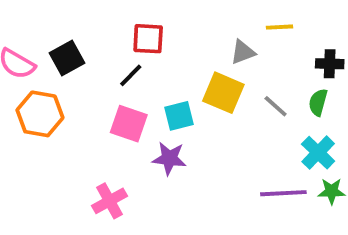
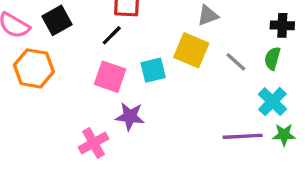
purple star: (169, 158) -> (130, 116), moved

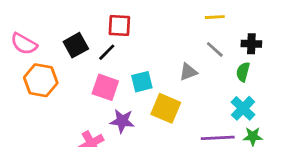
gray triangle: (208, 15) -> (188, 72), moved
black square: (57, 20) -> (76, 45), moved
yellow square: (191, 50) -> (166, 108), moved
gray line: (236, 62) -> (215, 49), moved

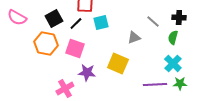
orange hexagon: (41, 80) -> (46, 44), moved
cyan square: (142, 82) -> (101, 22), moved

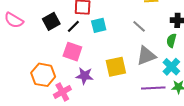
gray line: (153, 22) -> (139, 26), moved
gray triangle: (134, 38) -> (146, 56), moved, size x1.5
orange hexagon: (46, 44) -> (43, 75), moved
yellow square: (118, 64) -> (116, 67), turned -35

